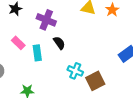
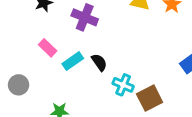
black semicircle: (59, 43) -> (99, 62), moved
cyan rectangle: (37, 53) -> (73, 61), turned 63

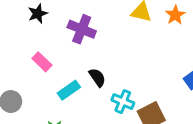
cyan rectangle: (73, 61) -> (69, 90), moved

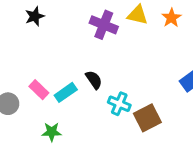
purple cross: (82, 29) -> (104, 25), moved
pink rectangle: (42, 62) -> (39, 90), moved

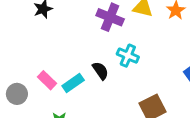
cyan cross: (119, 104) -> (128, 56), moved

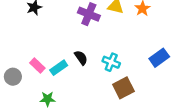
cyan cross: (128, 56) -> (111, 62), moved

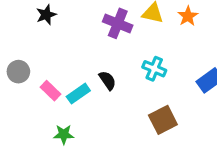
cyan cross: (111, 62) -> (154, 69), moved
gray circle: (13, 77) -> (18, 72), moved

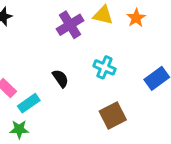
purple cross: (118, 23) -> (70, 25), turned 36
cyan rectangle: (78, 94) -> (29, 103), moved

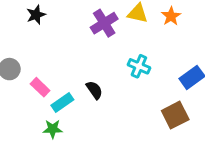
black semicircle: (60, 78) -> (94, 90), moved
brown square: (113, 116) -> (175, 115), moved

